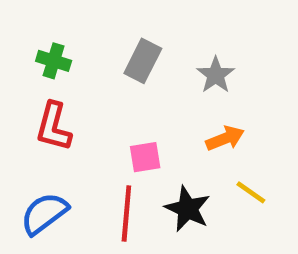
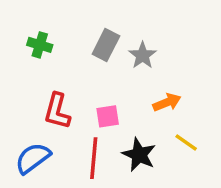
gray star: (216, 75) -> (143, 55), moved
red L-shape: (54, 127) -> (57, 111), moved

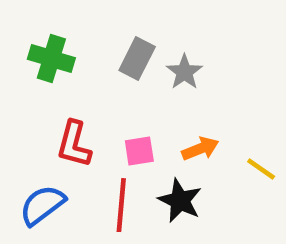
green cross: (40, 45) -> (51, 59), size x1.4
orange arrow: (167, 102) -> (200, 149), moved
yellow line: (186, 142) -> (261, 169), moved

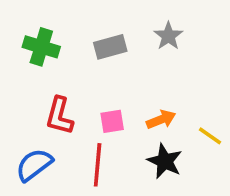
gray rectangle: (137, 59) -> (110, 47), turned 48
gray star: (184, 72) -> (168, 36), moved
black star: (180, 201) -> (165, 161), moved

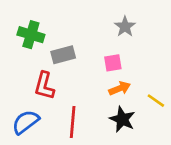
gray rectangle: (110, 47) -> (63, 55), moved
pink square: (112, 121) -> (113, 63), moved

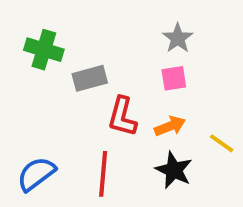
pink square: (113, 63) -> (174, 78), moved
red L-shape: (44, 86) -> (122, 117), moved

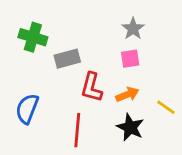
blue semicircle: (36, 174) -> (27, 109), moved, turned -32

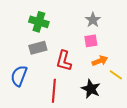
green cross: (33, 37) -> (39, 22), moved
gray rectangle: (67, 59) -> (38, 48), moved
orange arrow: (127, 94) -> (100, 61), moved

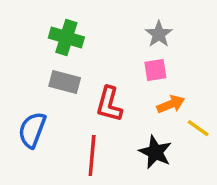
gray rectangle: (38, 48) -> (65, 82), turned 30

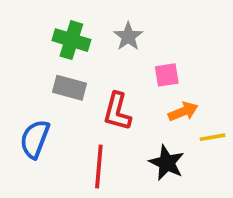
gray star: (159, 34) -> (128, 36), moved
yellow line: (198, 128) -> (212, 137), turned -45

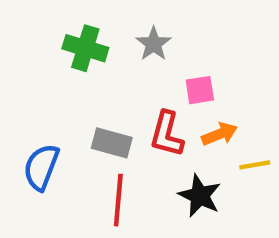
gray rectangle: (70, 88) -> (112, 143), moved
red L-shape: (117, 112) -> (167, 134), moved

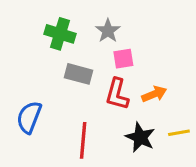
pink square: (200, 90) -> (123, 59), moved
gray rectangle: (112, 143) -> (79, 74), moved
yellow line: (255, 165) -> (179, 133), moved

